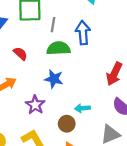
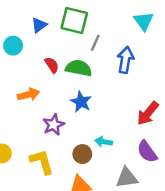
green semicircle: (58, 48) -> (79, 68), moved

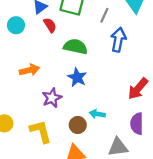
gray line: (95, 43) -> (104, 15), moved
red semicircle: (52, 65) -> (50, 25), moved
purple semicircle: (147, 152) -> (137, 124), turned 35

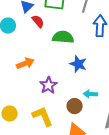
blue star: (77, 77) -> (78, 64), moved

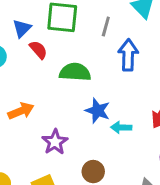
cyan arrow: (90, 94) -> (121, 127), moved

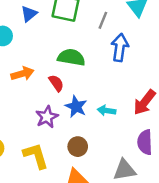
red semicircle: (38, 50) -> (56, 83), moved
orange arrow: (21, 111) -> (22, 74), moved
blue star: (98, 111) -> (76, 107), moved

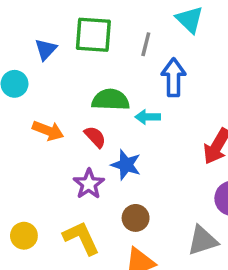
orange arrow: (22, 74) -> (48, 131), turned 45
cyan arrow: (107, 111) -> (148, 117), moved

